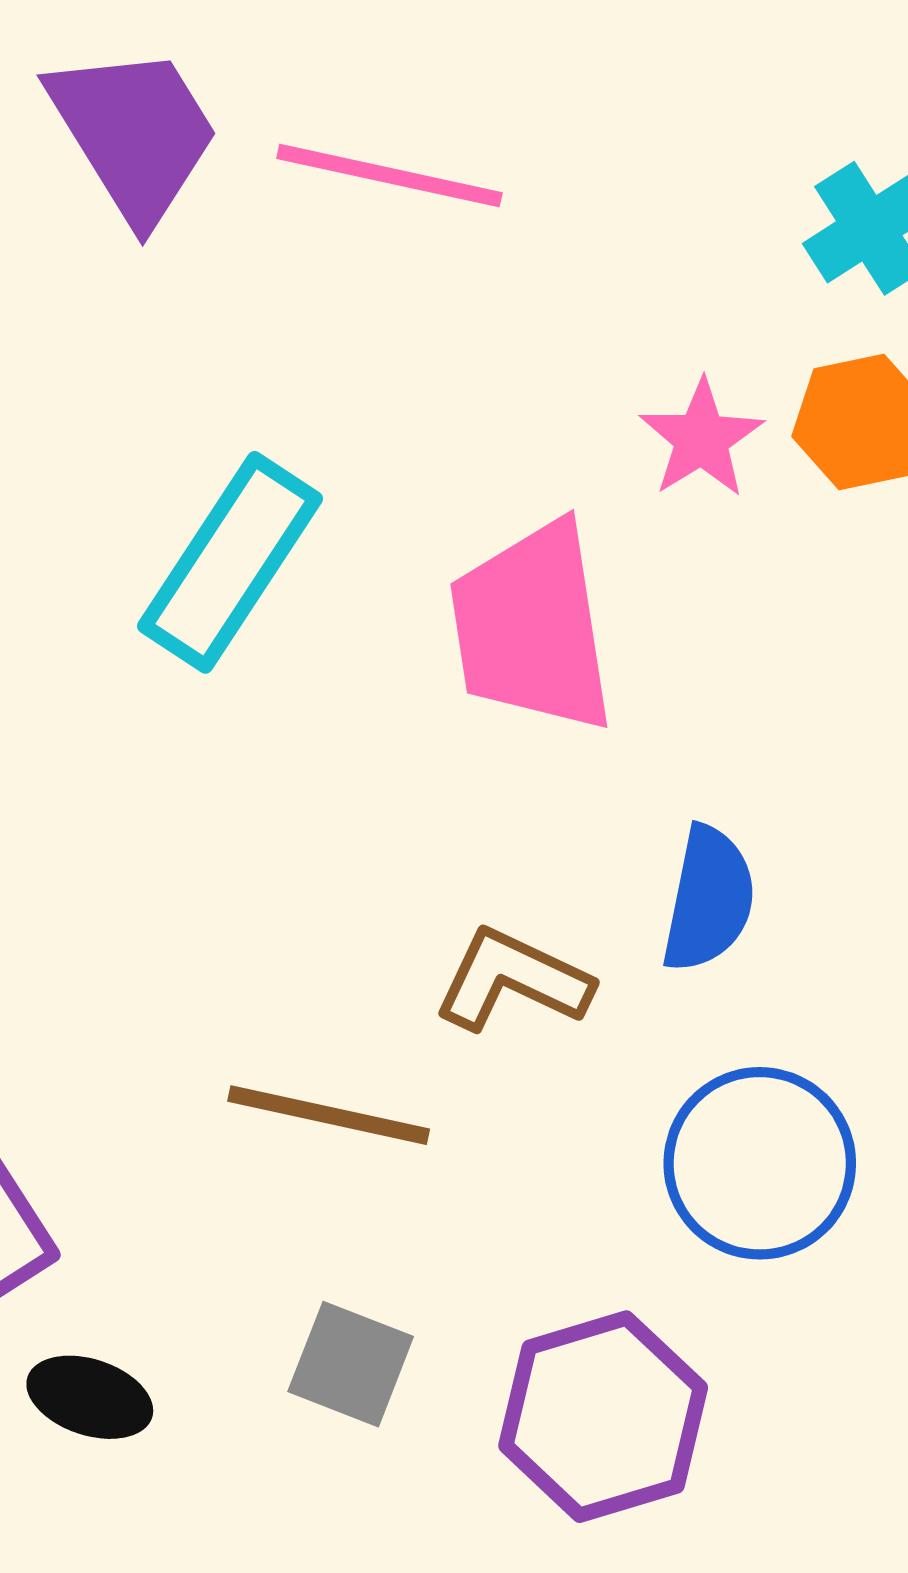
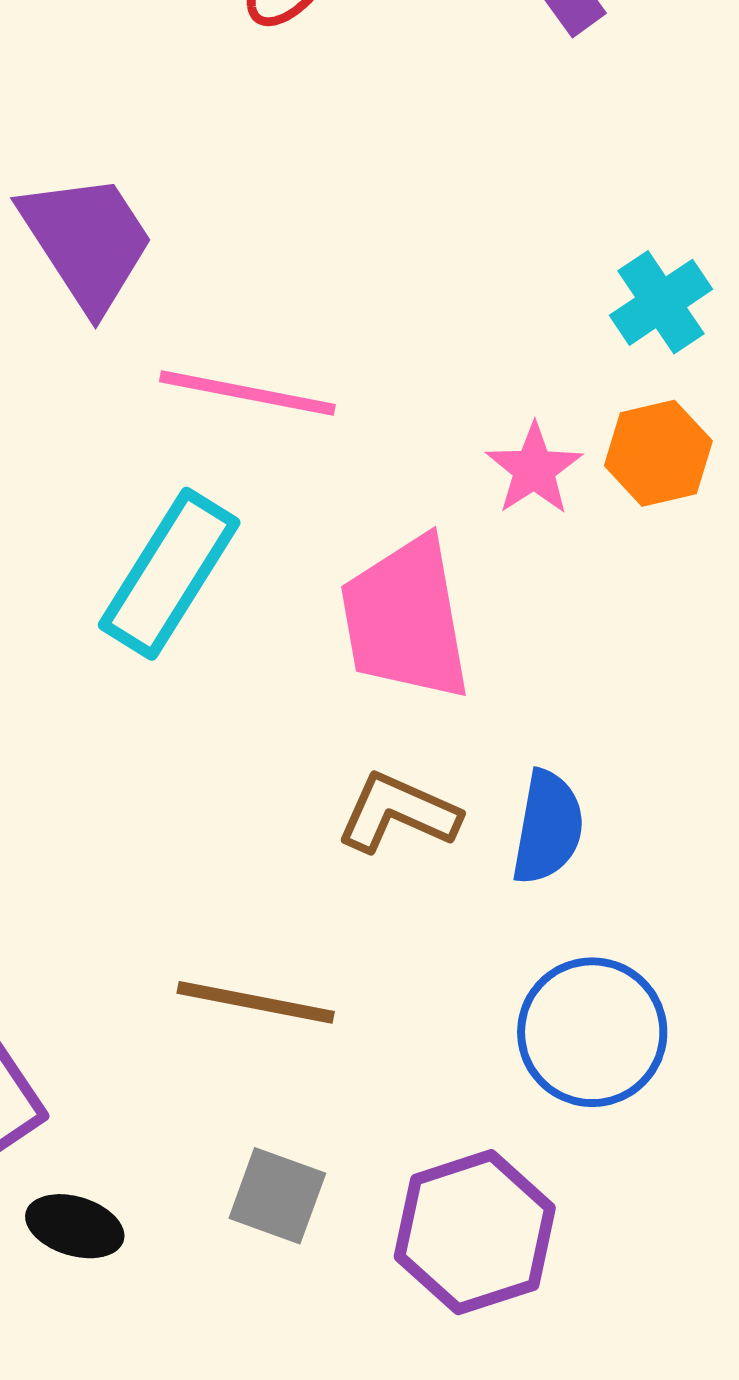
pink line: (389, 176) -> (247, 393), moved
brown L-shape: (513, 980) -> (398, 813), moved

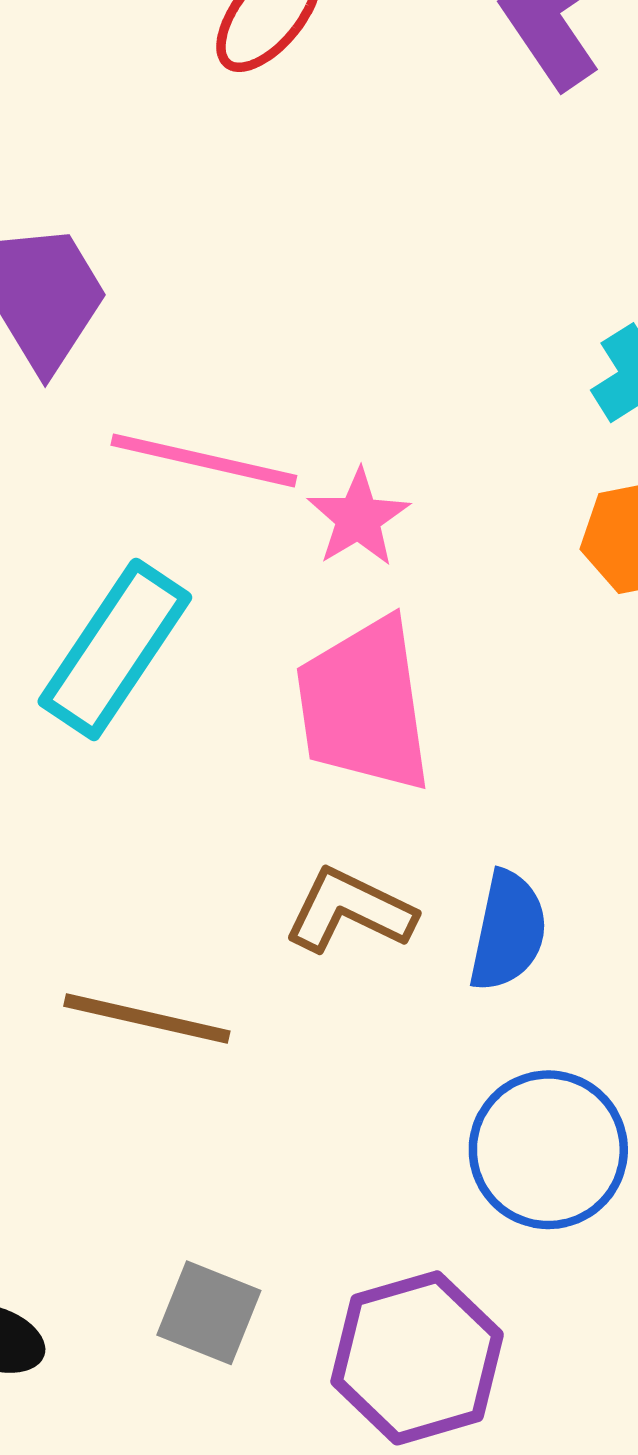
pink star: (534, 469) -> (358, 518), moved
brown line: (256, 1002) -> (147, 1019), moved

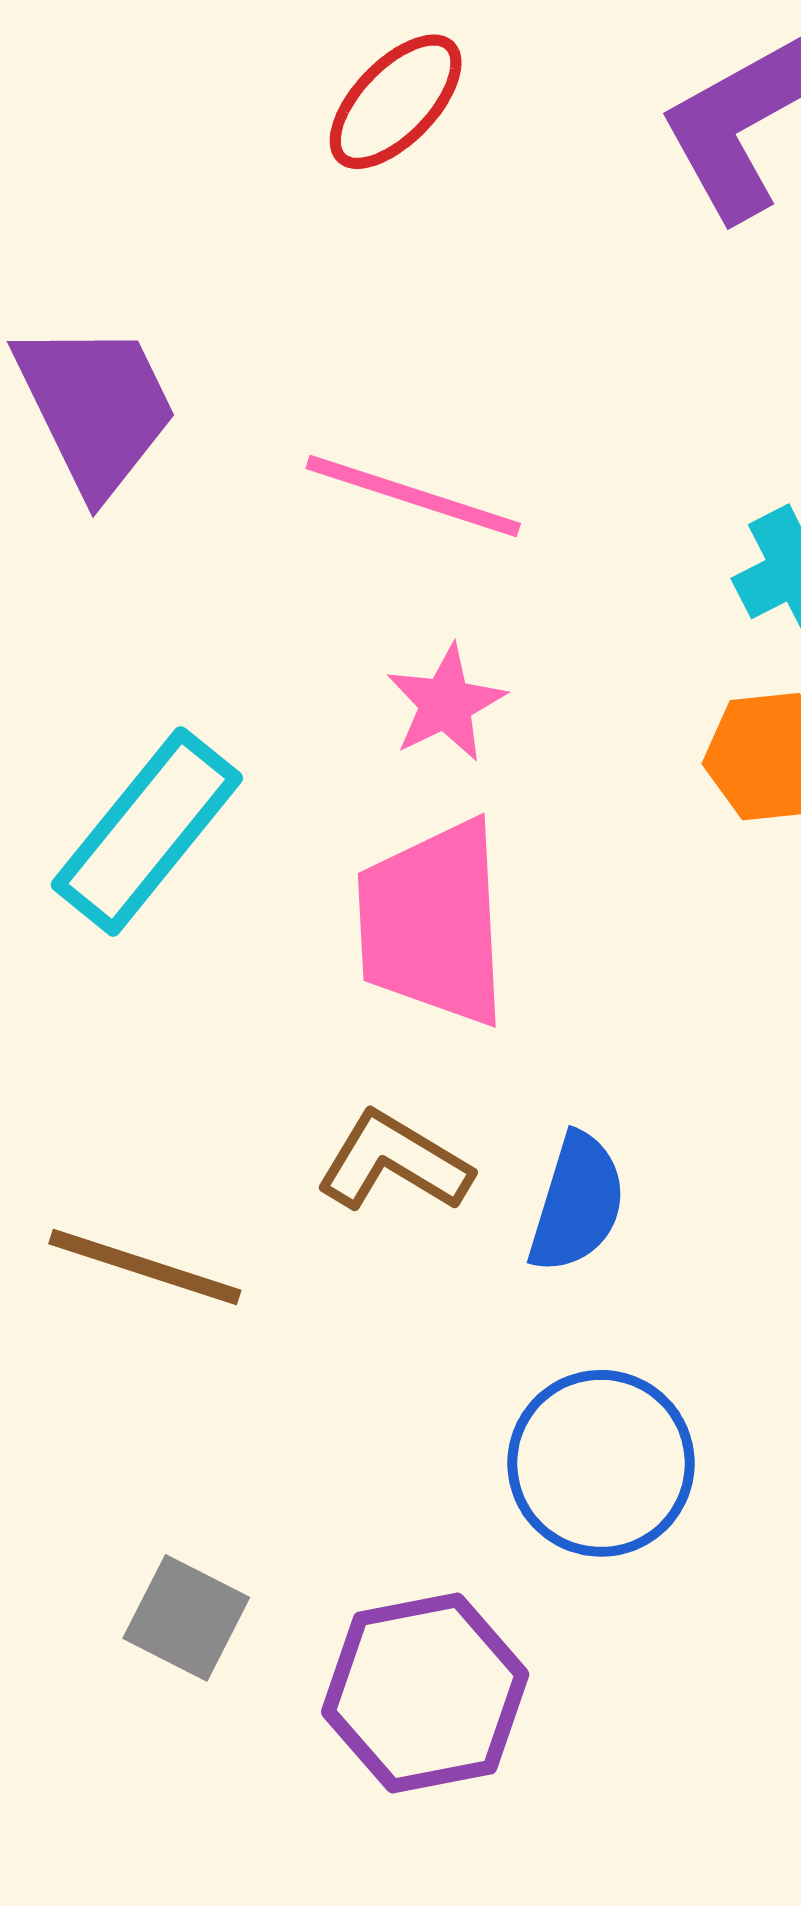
pink line: (204, 460) -> (413, 496), moved

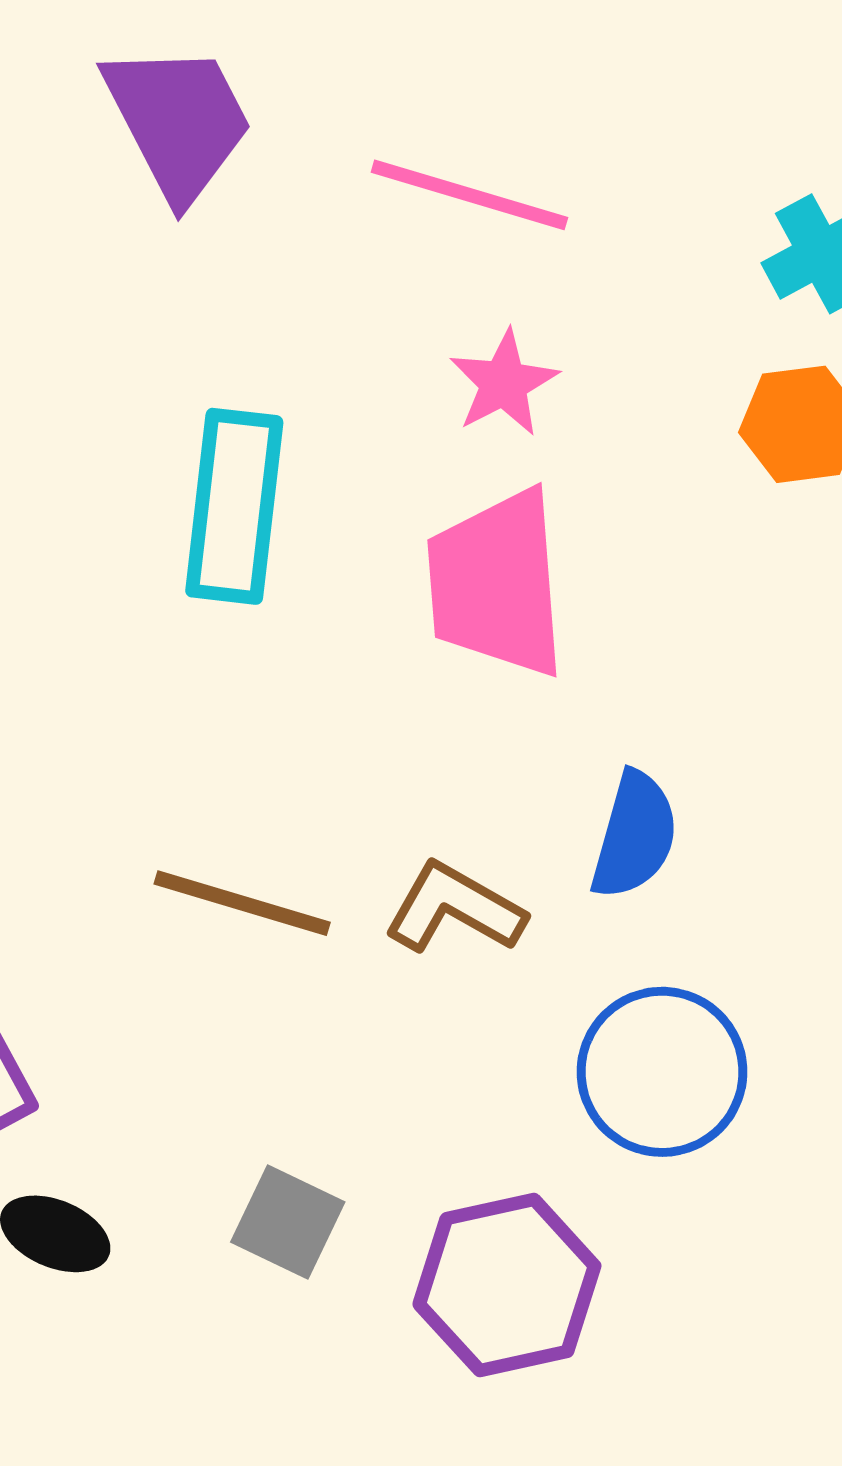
cyan rectangle: (147, 831) -> (234, 506), turned -31
brown L-shape: (394, 1162) -> (454, 908), moved

